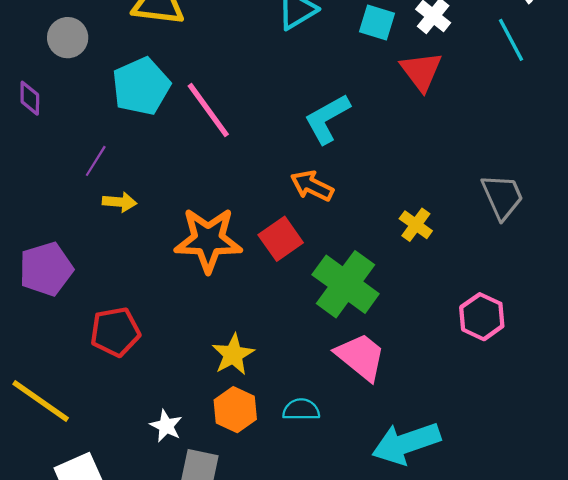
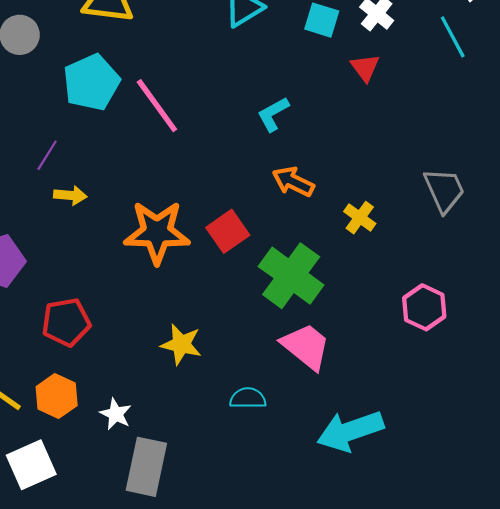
red triangle: (421, 71) -> (365, 68), size x0.7
cyan L-shape: (327, 119) -> (273, 114), size x0.7
orange arrow: (312, 186) -> (293, 182), moved
yellow star: (233, 354) -> (181, 344), turned -30
orange hexagon: (235, 410) -> (57, 396), moved

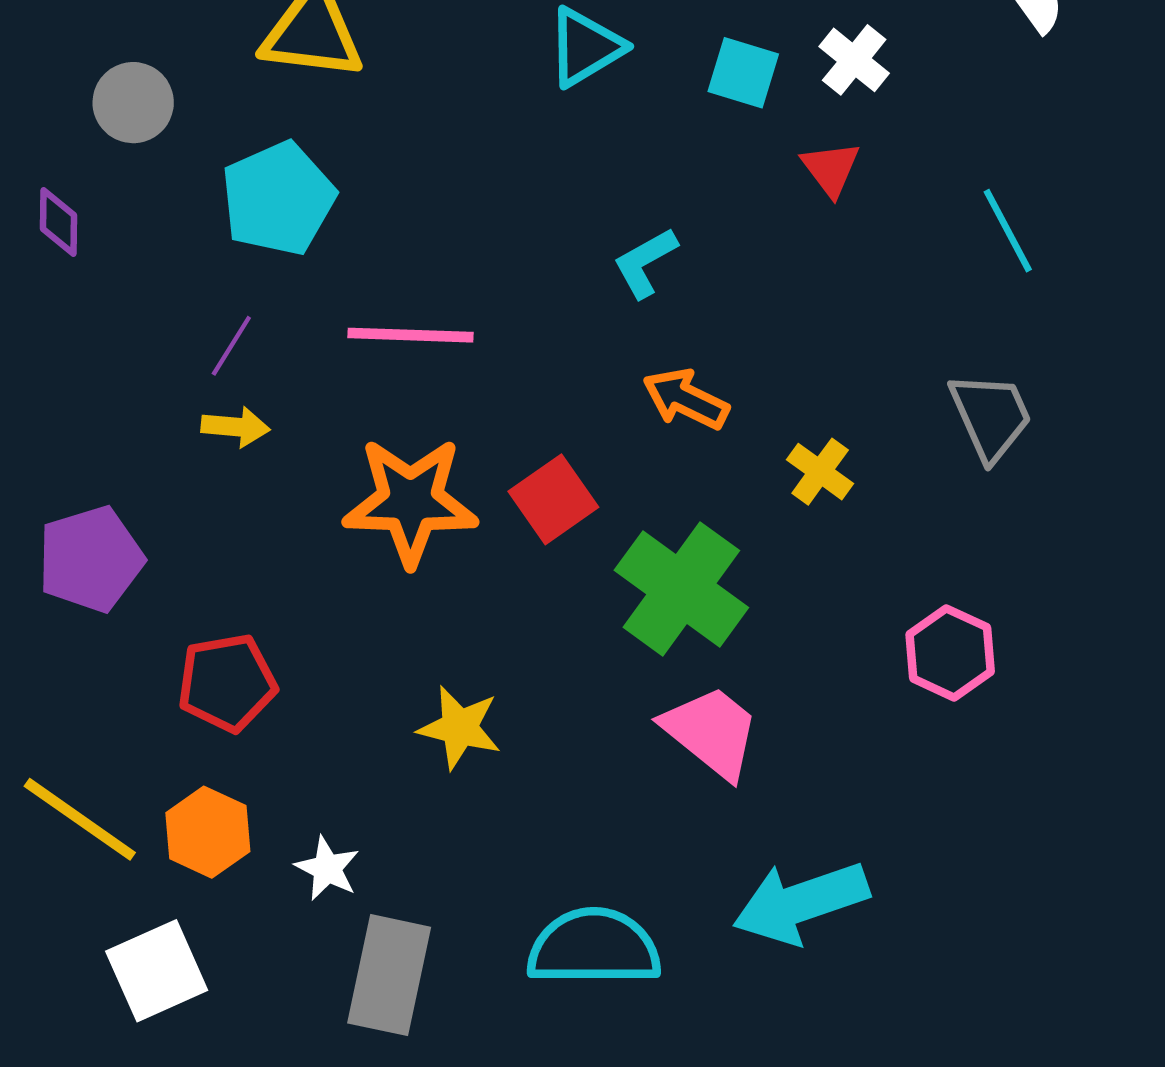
cyan line: (453, 37) -> (1008, 231), moved
pink line: (157, 106) -> (410, 335), moved, turned -52
purple line: (47, 155) -> (231, 346), moved
cyan semicircle: (248, 398) -> (594, 947), moved, size x1.8

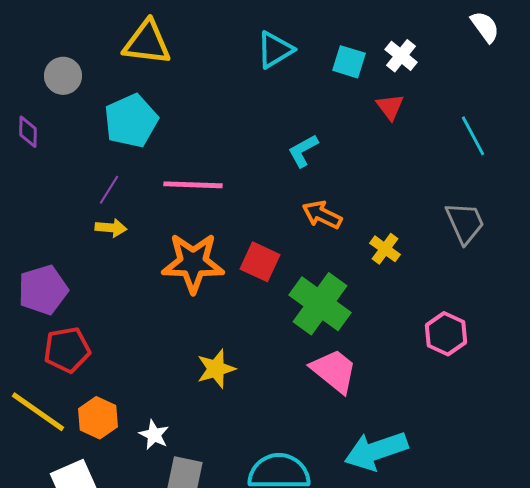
red square: (553, 499) -> (260, 262), turned -30
red pentagon: (227, 683) -> (67, 350), moved
yellow star: (460, 728) -> (216, 369), turned -30

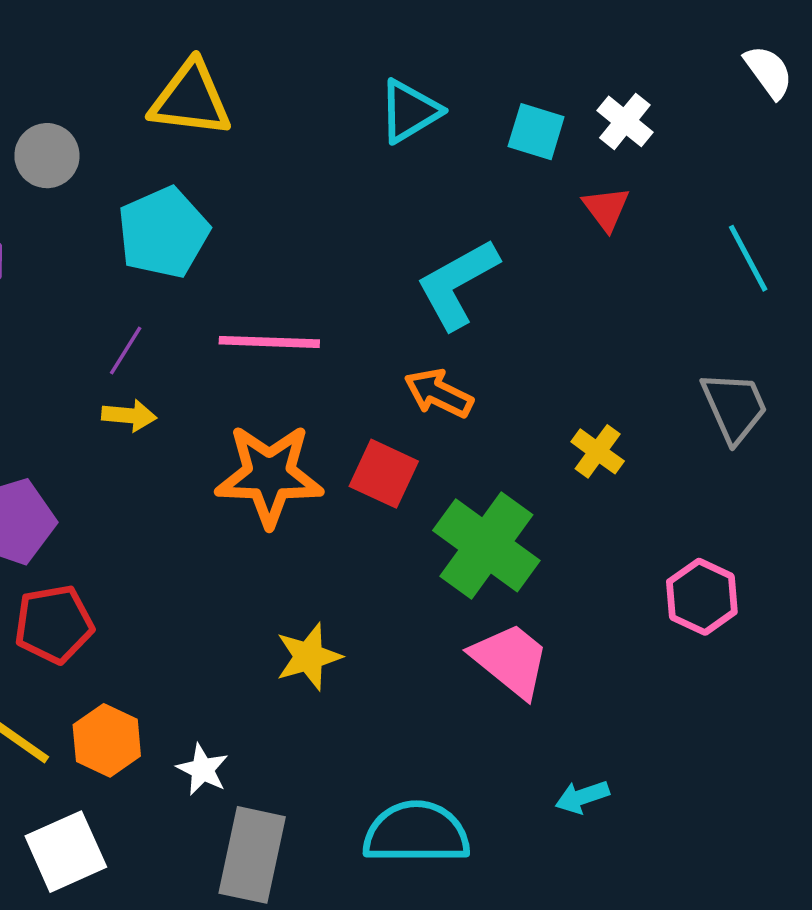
cyan L-shape: (303, 151) -> (457, 284), size x1.6
orange arrow: (322, 215) -> (439, 393), moved
cyan arrow: (376, 451) -> (582, 797), size x0.5

